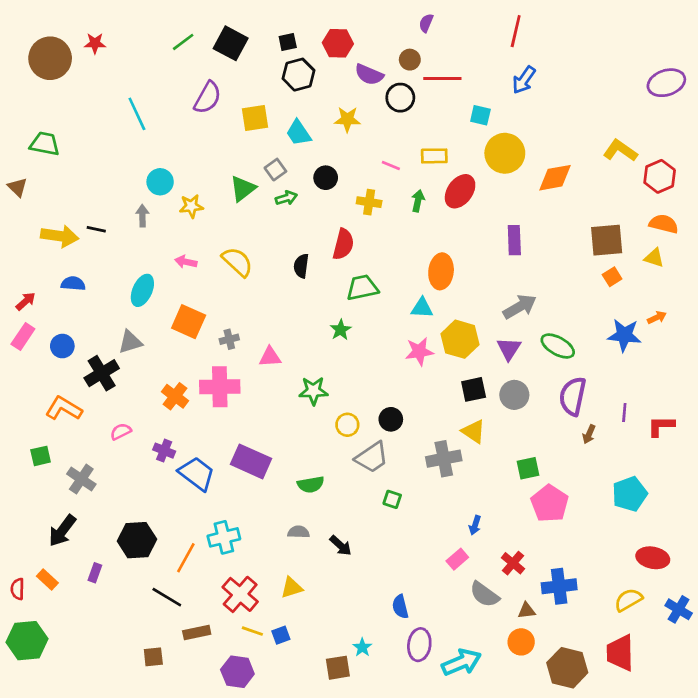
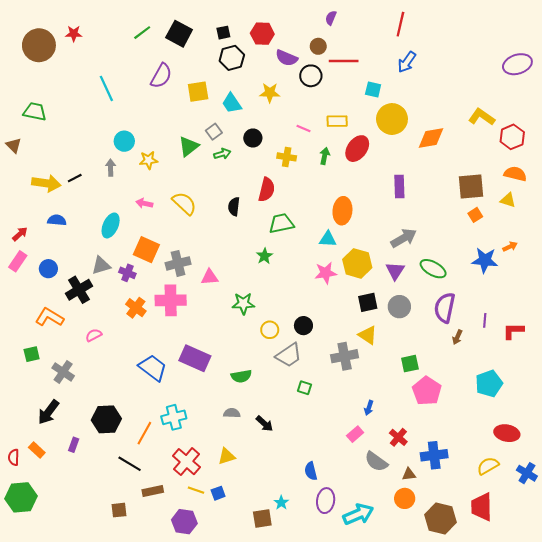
black line: (96, 229) -> (75, 178), turned -40
gray cross: (229, 339) -> (178, 263), size x1.6
purple cross: (164, 451) -> (127, 273), moved

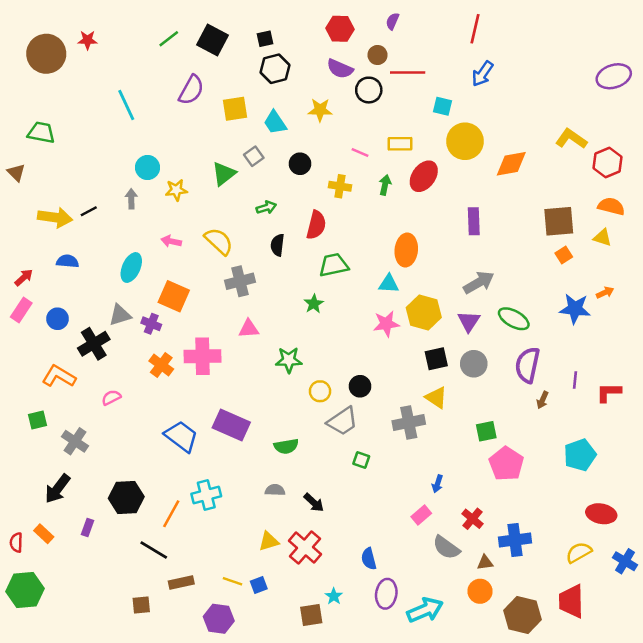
red hexagon: (262, 34) -> (340, 29), moved
green arrow: (222, 154) -> (266, 208), moved
gray cross: (178, 263) -> (240, 281), moved
red cross: (186, 462) -> (305, 548), moved

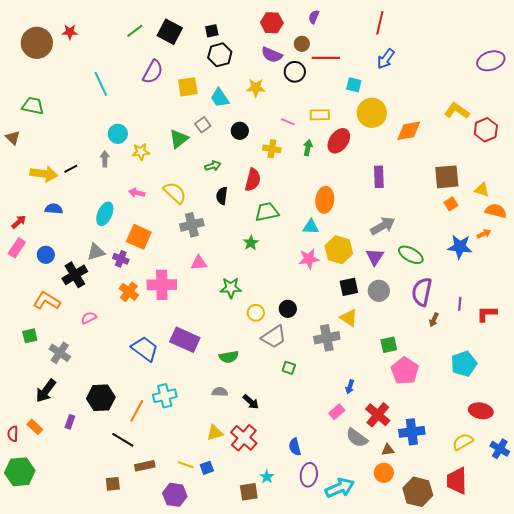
orange semicircle: (611, 206) -> (496, 211), moved
red cross: (472, 519) -> (378, 415), size x1.4

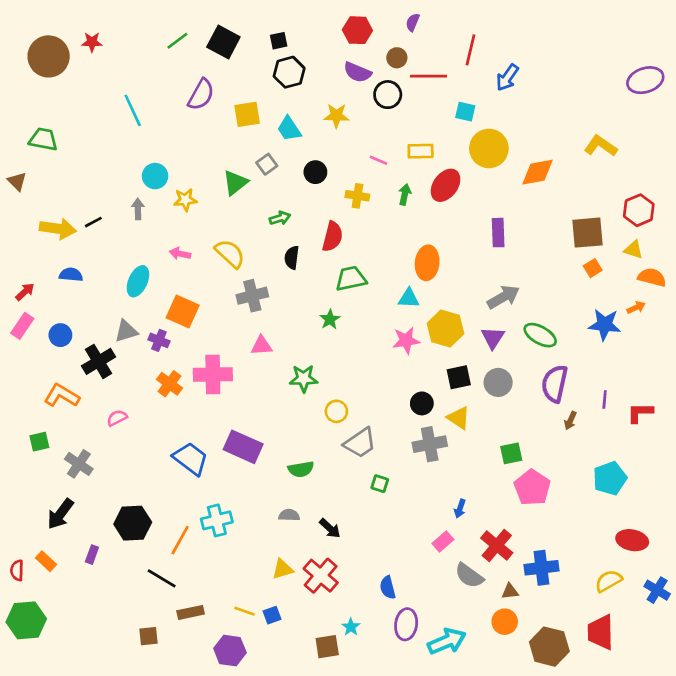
red line: (380, 23) -> (470, 50), moved
red hexagon: (486, 130) -> (639, 210), moved
black circle: (288, 309) -> (422, 403), moved

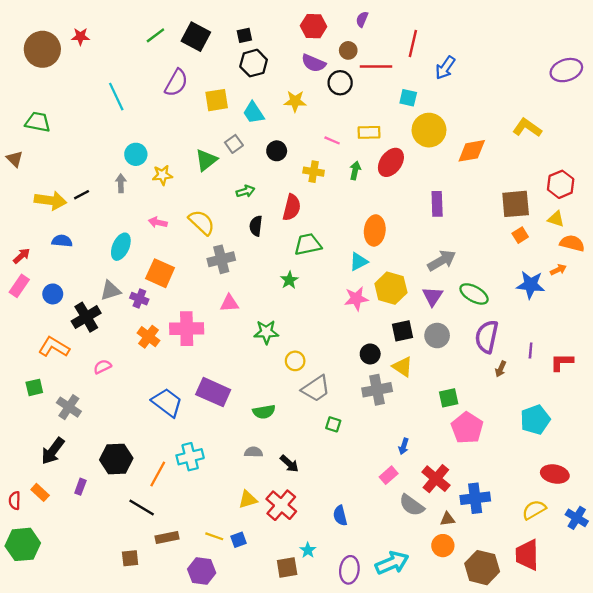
cyan triangle: (409, 298) -> (359, 262), turned -30
purple ellipse: (406, 624) -> (349, 570), moved

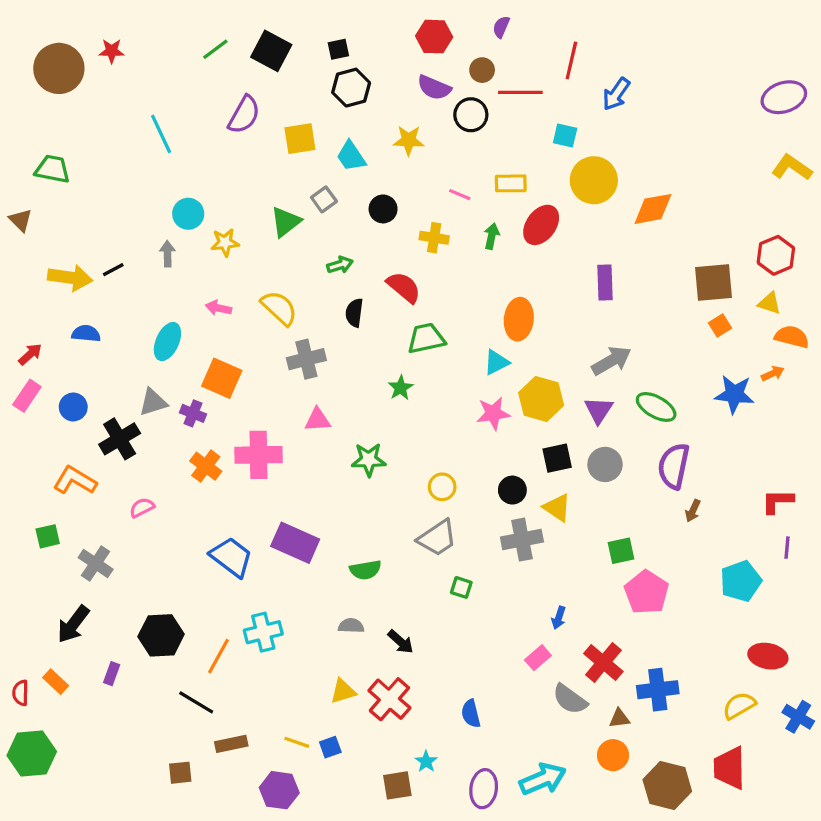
yellow L-shape: (527, 128) -> (792, 167), moved
red semicircle: (292, 207) -> (404, 287), turned -64
purple line: (531, 351) -> (787, 548), moved
yellow circle: (295, 361) -> (442, 487), moved

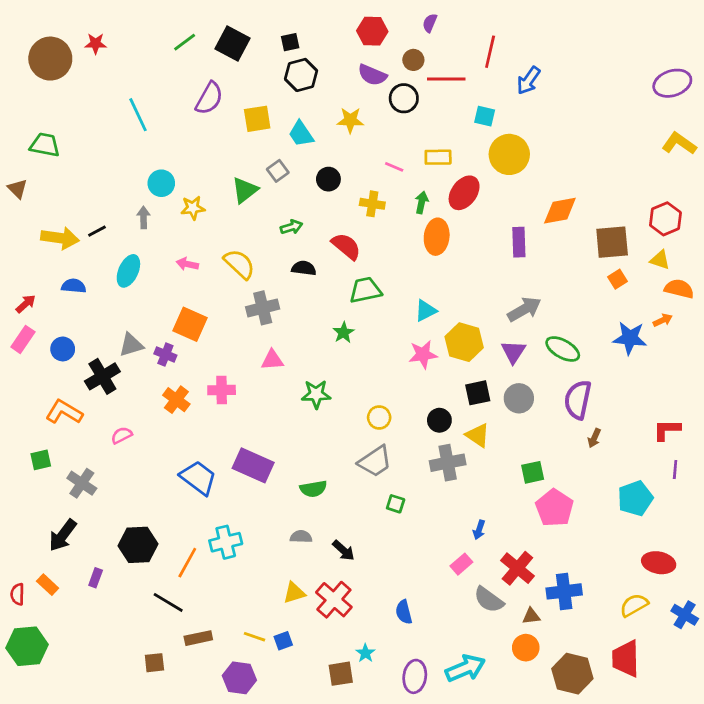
orange diamond: (653, 209) -> (560, 211), moved
black semicircle: (354, 313) -> (304, 268), turned 90
orange ellipse: (519, 319) -> (437, 237), moved
cyan ellipse: (167, 342) -> (128, 271), moved
pink cross: (258, 455) -> (222, 390), size x0.7

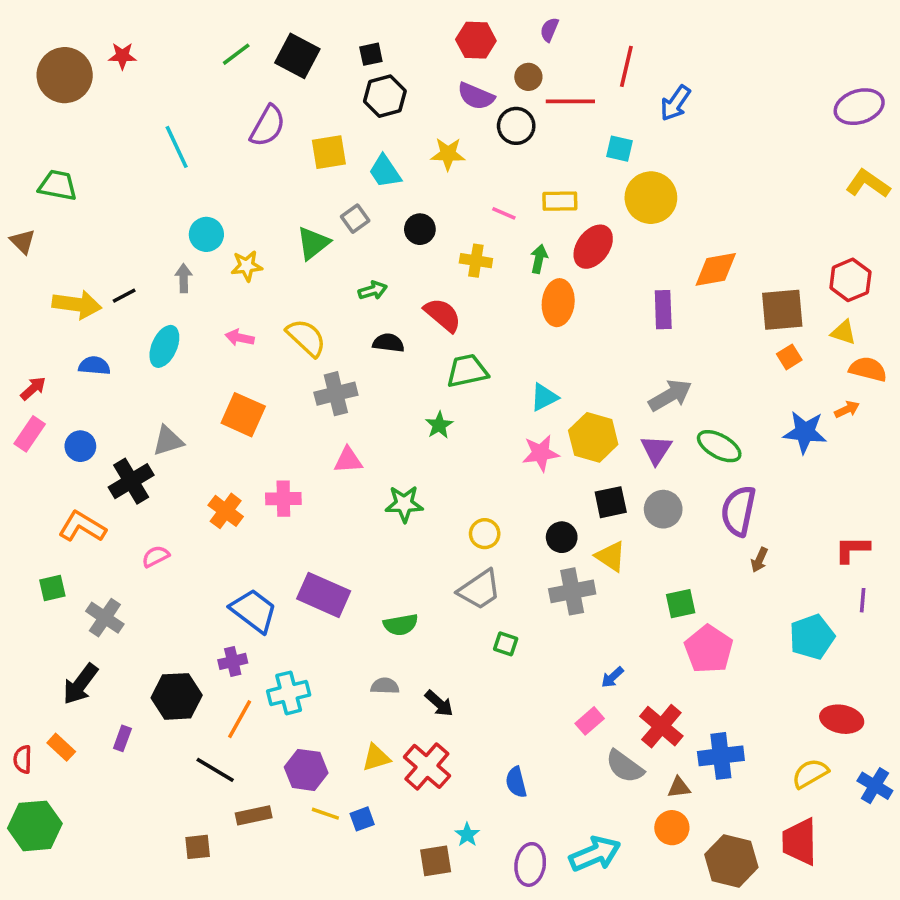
purple cross: (165, 354) -> (233, 661), moved, turned -35
blue arrow: (479, 530) -> (612, 677), turned 30
purple hexagon: (239, 678) -> (306, 770), moved

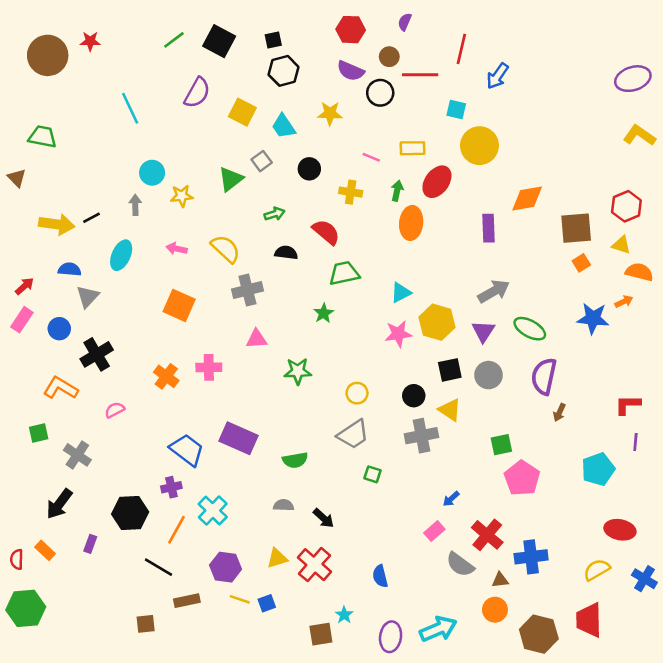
yellow square: (329, 152) -> (242, 112), turned 36
gray triangle: (168, 441) -> (88, 296), moved, turned -30
cyan cross: (289, 693) -> (213, 510), turned -32

